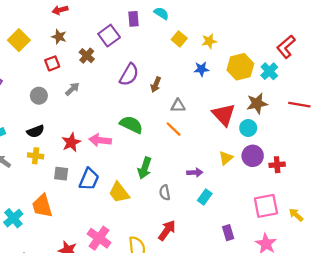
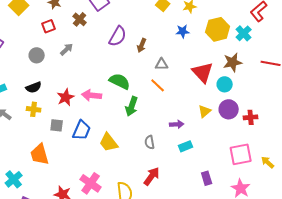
green arrow: (145, 168) -> (132, 106), moved
cyan rectangle: (205, 197) -> (186, 146), turned 32
cyan cross: (13, 218) -> (14, 179), moved

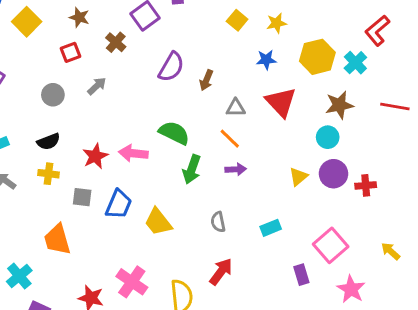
red triangle: (203, 72) -> (281, 102), moved
purple arrow: (177, 124) -> (236, 169), moved
pink square: (241, 154) -> (331, 245), moved, turned -30

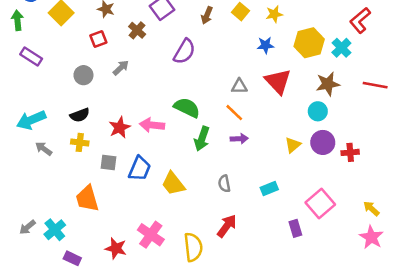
brown arrow: (206, 80) -> (207, 15), moved
pink star: (351, 289) -> (371, 237), moved

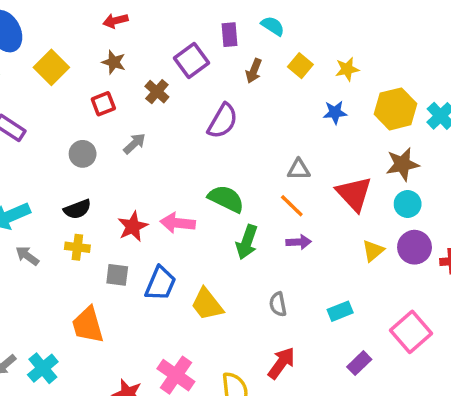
red triangle: (278, 81) -> (354, 194), moved
brown star: (328, 84) -> (402, 164), moved
purple rectangle: (295, 228) -> (359, 363), moved, turned 63

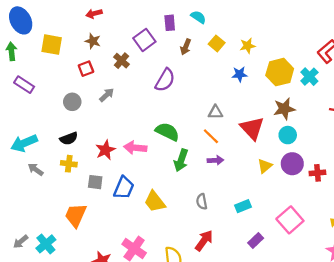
yellow square: (51, 67) -> (52, 45), turned -35
orange trapezoid: (88, 325) -> (76, 215), turned 40

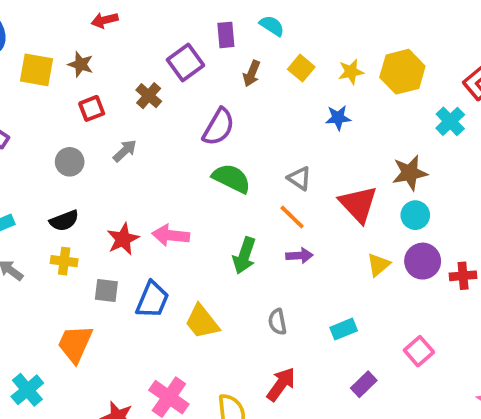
brown star: (93, 41) -> (81, 64), moved
yellow hexagon: (280, 72) -> (402, 72), moved
gray triangle: (215, 112) -> (299, 178), turned 35
green semicircle: (167, 132) -> (231, 178), moved
pink square: (290, 220) -> (419, 351), size x0.7

